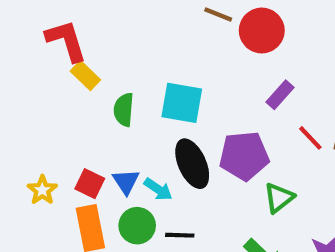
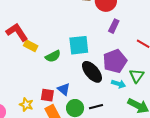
purple rectangle: (280, 95) -> (114, 26), moved
green semicircle: (124, 110) -> (53, 56), turned -105
cyan arrow: (158, 189) -> (119, 84), moved

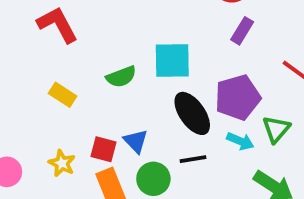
yellow rectangle: (31, 46) -> (63, 95), moved
black line: (96, 107) -> (193, 159), moved

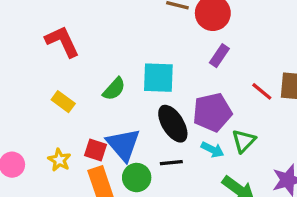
green semicircle: (121, 77) -> (114, 89), turned -30
blue triangle: (136, 141) -> (123, 145), size x1.6

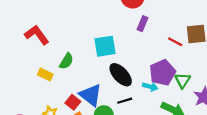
green semicircle: (114, 89) -> (66, 61), moved
purple pentagon: (212, 112) -> (162, 73), moved
green triangle: (244, 141) -> (182, 80), moved
red square: (95, 150) -> (73, 102), turned 32

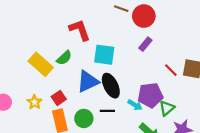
red L-shape: (37, 35) -> (80, 30), moved
yellow rectangle: (45, 75) -> (41, 64), size x1.6
blue triangle: (91, 95) -> (88, 81), moved, turned 40

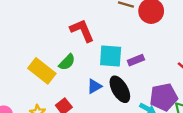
purple rectangle: (145, 44) -> (136, 60), moved, turned 32
blue triangle: (88, 81) -> (94, 86), size x0.6

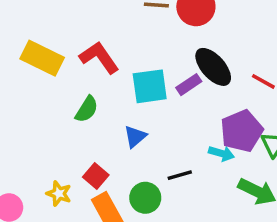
yellow rectangle: (42, 71) -> (42, 58), moved
black ellipse: (120, 89) -> (213, 67), moved

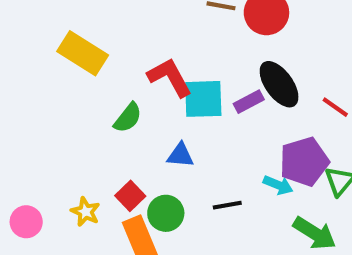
red L-shape: (99, 57) -> (170, 77), moved
blue triangle: (135, 137) -> (180, 155), turned 40
green circle: (145, 198) -> (166, 213), moved

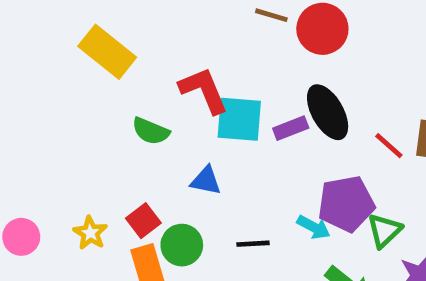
green semicircle: (128, 118) -> (151, 131), turned 68

